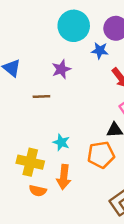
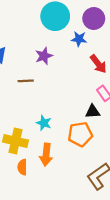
orange semicircle: (38, 191) -> (22, 167), turned 77

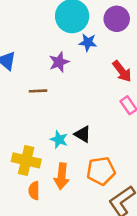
blue star: (79, 39) -> (88, 42), moved
black triangle: (93, 112) -> (83, 134), moved, turned 35
orange pentagon: (80, 134) -> (101, 171), moved

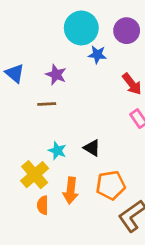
purple star: (59, 62) -> (56, 75), moved, turned -30
cyan star: (59, 139) -> (57, 151), moved
yellow cross: (26, 160) -> (35, 175), turned 36

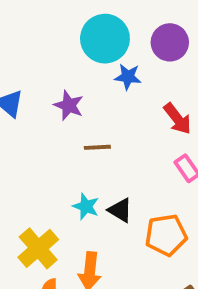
brown line: (47, 104) -> (97, 147), moved
cyan star: (57, 151) -> (86, 206), moved
orange pentagon: (111, 185) -> (166, 235), moved

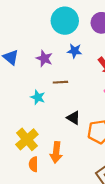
blue star: (128, 77) -> (74, 51), moved
cyan star: (86, 206) -> (38, 97), moved

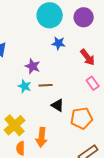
purple star: (44, 58) -> (33, 66), moved
brown line: (60, 82) -> (46, 85), moved

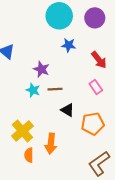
pink rectangle: (93, 83) -> (96, 87), moved

